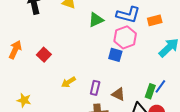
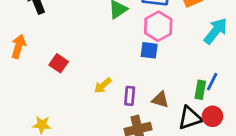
orange arrow: (15, 50) -> (18, 46), moved
yellow arrow: (69, 82) -> (103, 85), moved

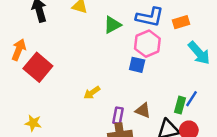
cyan arrow: (216, 31) -> (199, 53), turned 95
red square: (59, 63) -> (38, 67), moved, size x1.6
purple rectangle: (130, 96) -> (118, 116), moved

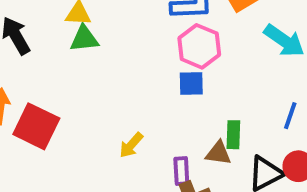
green triangle: (112, 25) -> (84, 39), moved, turned 36
green rectangle: (180, 105) -> (233, 135), moved

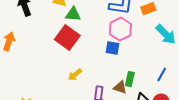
green triangle: (84, 39) -> (73, 14), moved
red square: (36, 126) -> (67, 37), moved

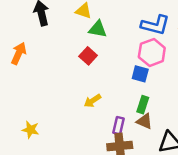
red square: (67, 37) -> (88, 56), size x0.6
green rectangle: (130, 79) -> (143, 105), moved

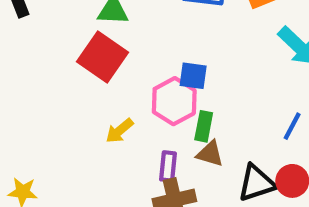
pink hexagon: (152, 52) -> (174, 101), moved
red square: (88, 56) -> (103, 57), size x1.6

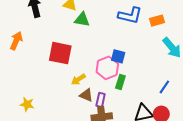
red square: (103, 57) -> (60, 53), moved, turned -30
brown triangle: (210, 154) -> (86, 95), moved

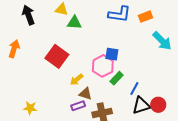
red square: (60, 53) -> (57, 56), turned 30
green rectangle: (120, 82) -> (117, 78), turned 32
blue line: (164, 87) -> (134, 88), moved
purple rectangle: (101, 100) -> (78, 106), moved, turned 64

